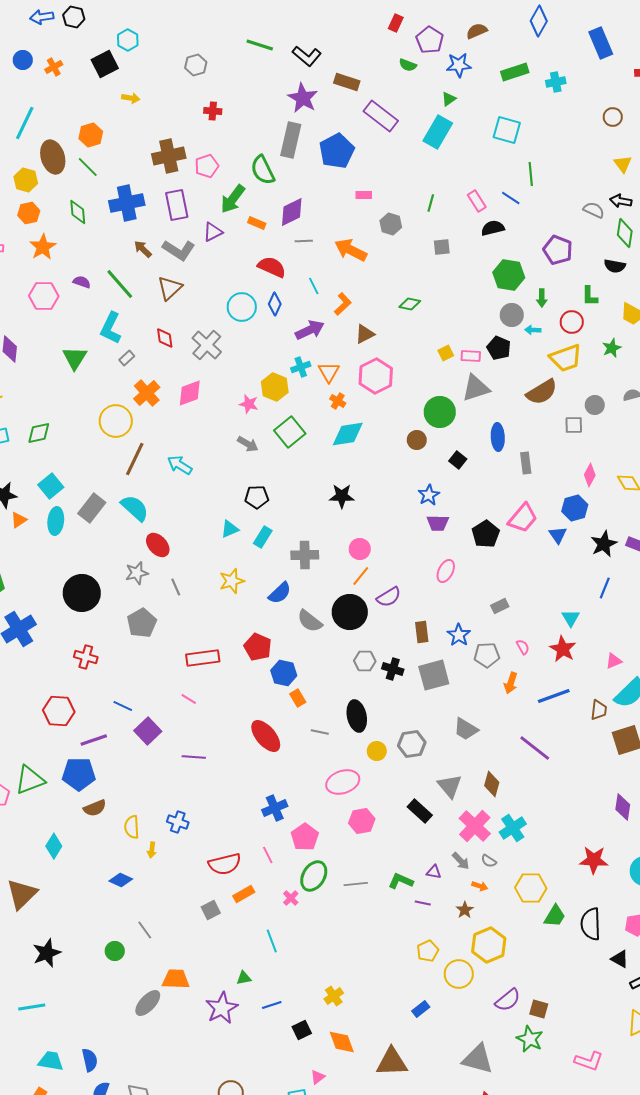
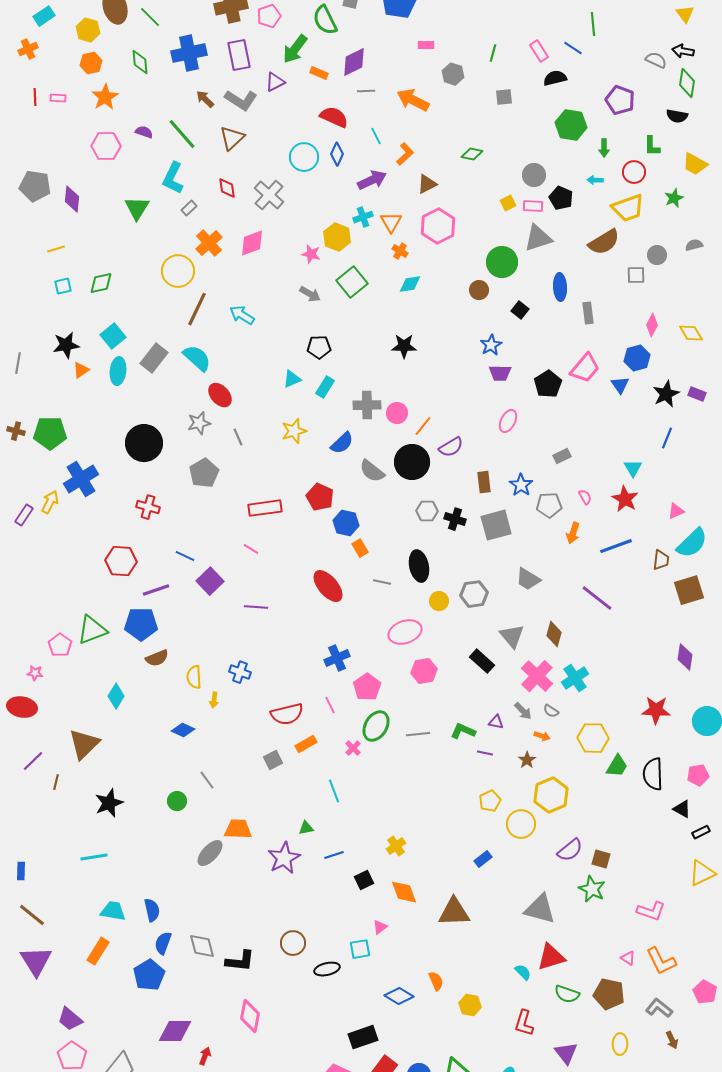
gray circle: (512, 315) -> (534, 175), moved
cyan diamond: (348, 434) -> (410, 284), size x0.7
pink circle: (360, 549) -> (397, 413), moved

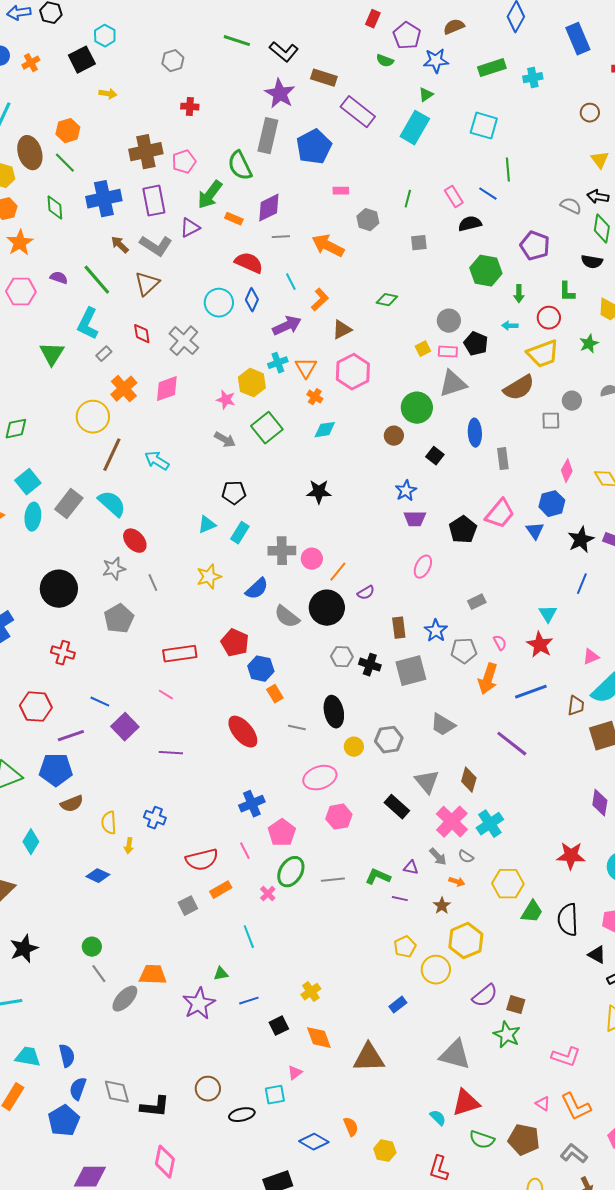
purple semicircle: (451, 447) -> (366, 593), size x0.7
orange arrow: (573, 533) -> (488, 679), size x1.4
gray line: (207, 780) -> (99, 974), moved

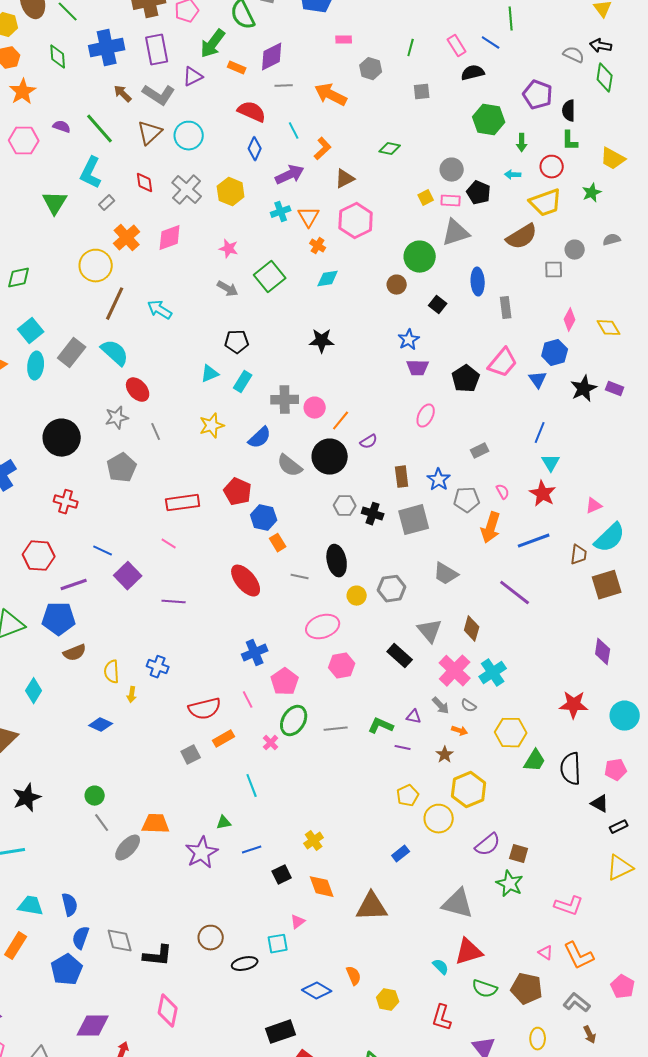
black semicircle: (592, 262) -> (569, 111), moved, turned 80
cyan circle: (219, 303) -> (189, 136), moved
yellow hexagon: (252, 383) -> (231, 192), moved
blue line: (582, 584) -> (540, 433), moved

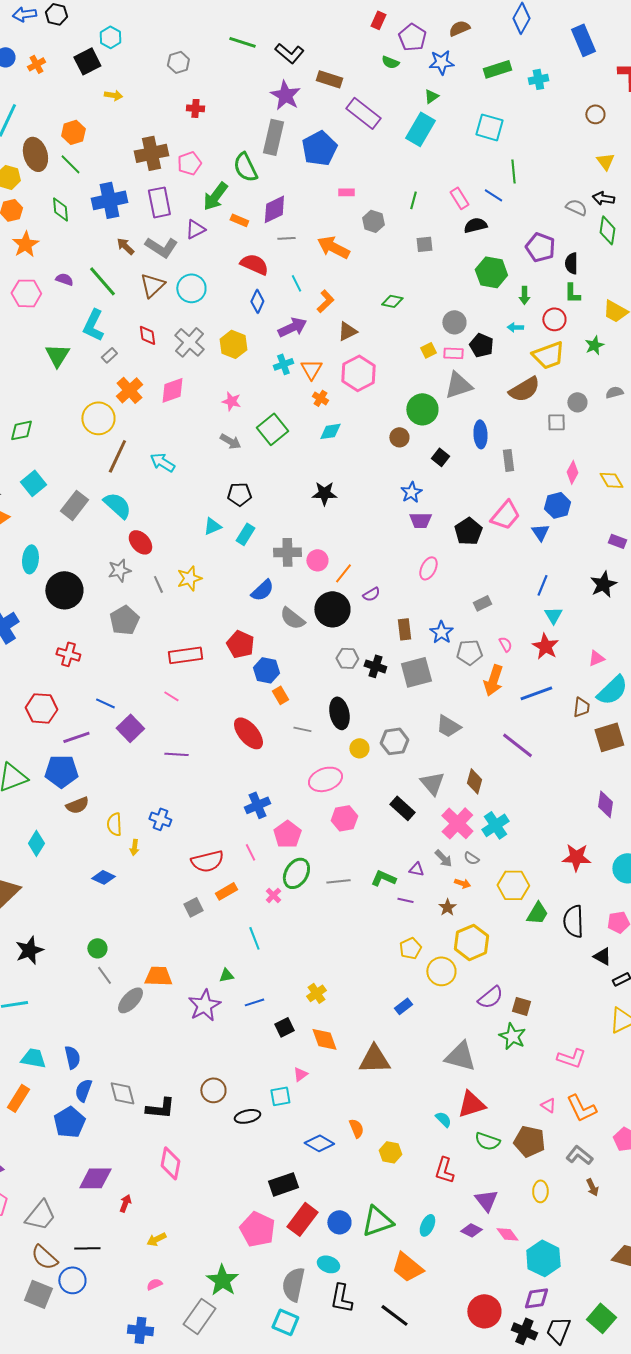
cyan ellipse: (36, 366) -> (30, 559), moved
black star: (584, 389) -> (603, 584), moved
yellow star: (212, 426) -> (189, 578), moved

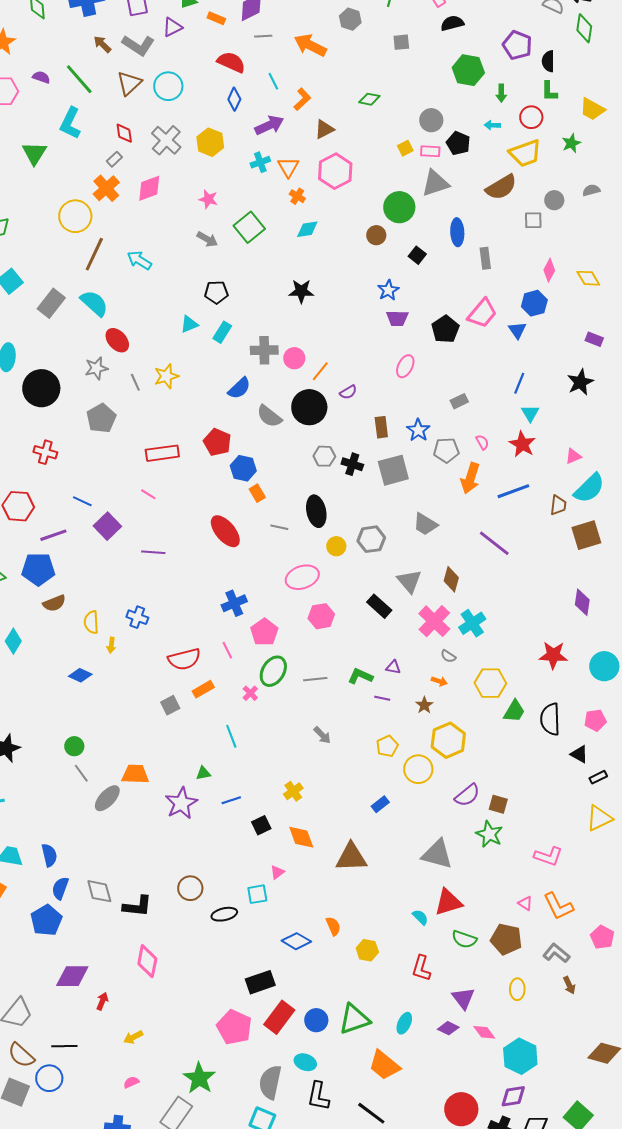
gray rectangle: (109, 355) -> (114, 159), moved
gray arrow: (443, 858) -> (322, 735), moved

